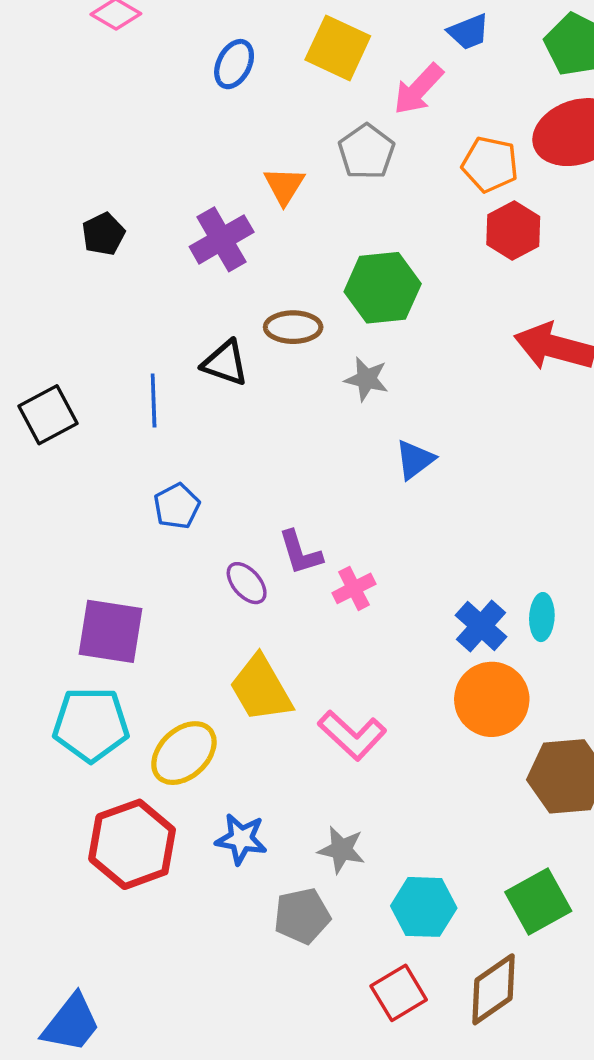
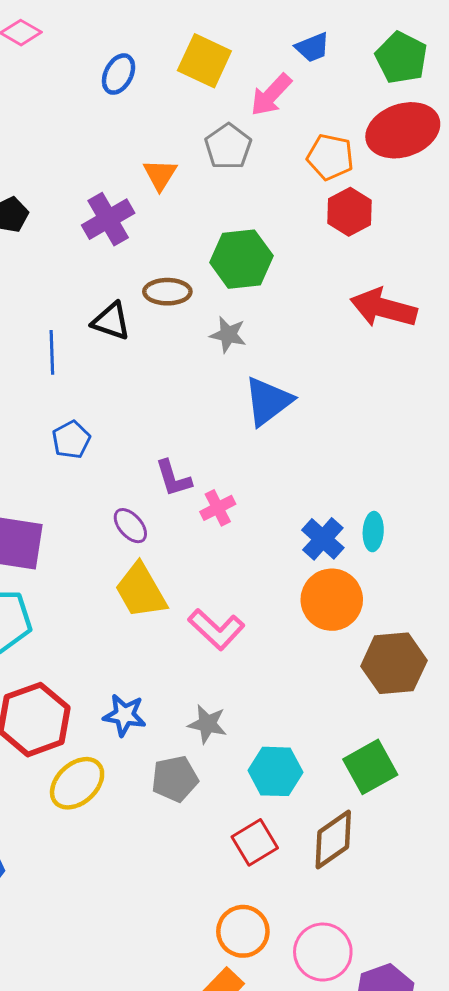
blue triangle: (415, 460) -> (268, 401), size x1.5
purple ellipse: (247, 583) -> (130, 526), moved
yellow ellipse: (184, 753) -> (77, 783), moved

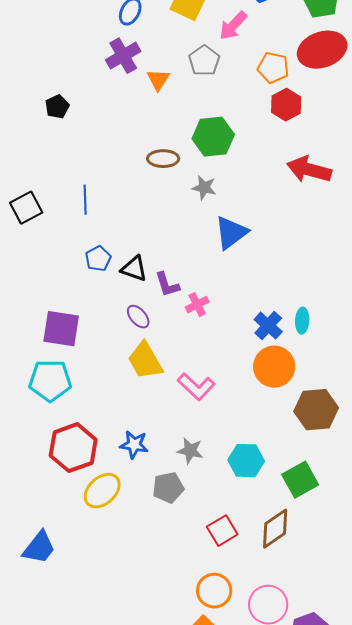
purple cross: (108, 219) -> (123, 56), moved
black triangle: (111, 321) -> (134, 269), moved
cyan hexagon: (275, 771) -> (246, 461), moved

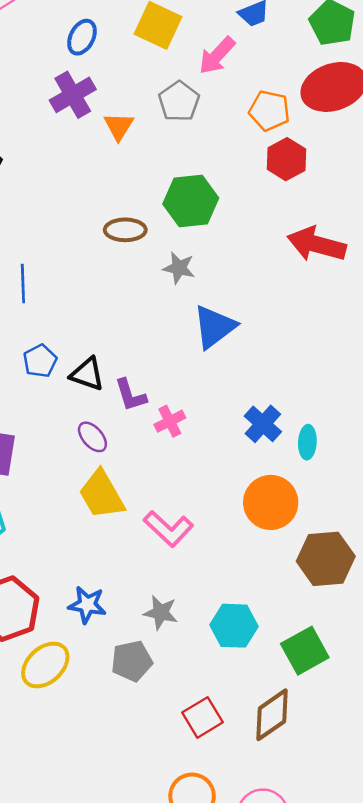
blue cross: (268, 326) -> (263, 424), moved

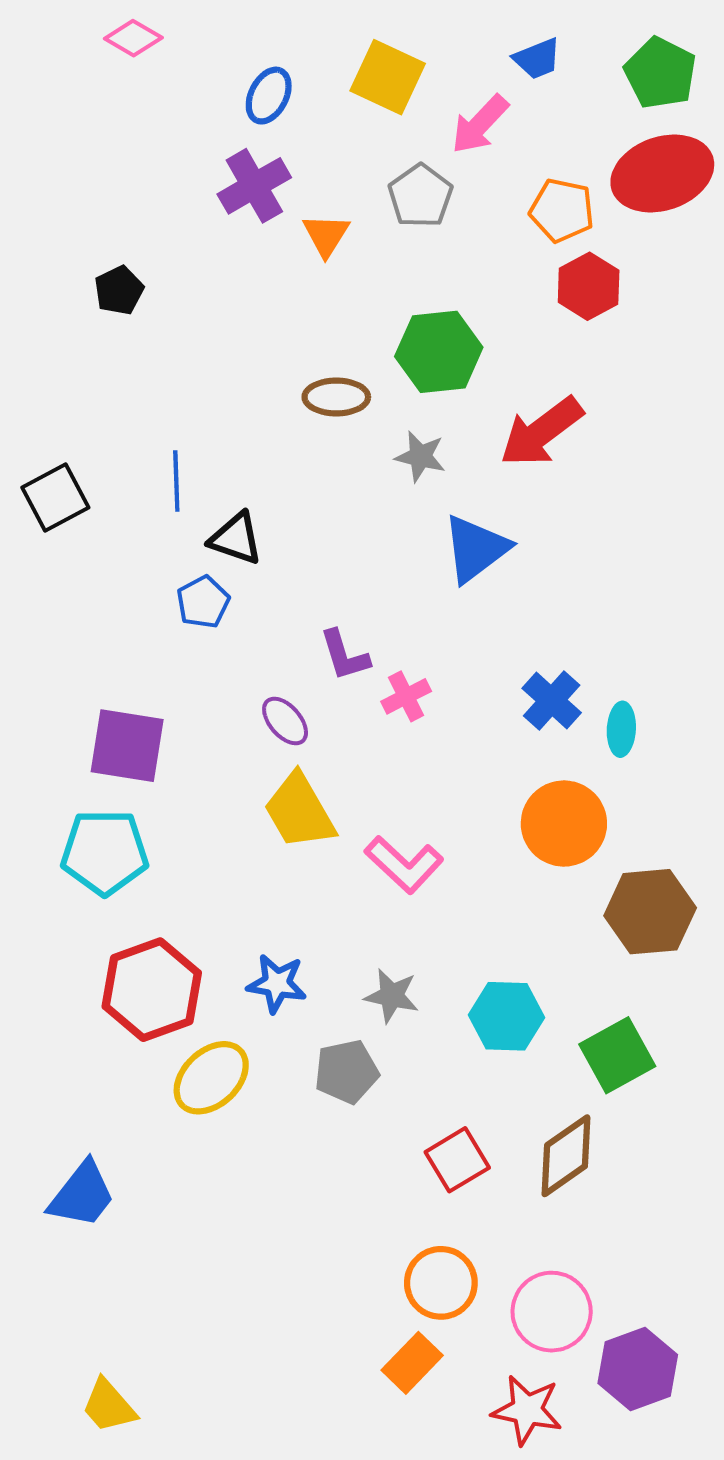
red arrow: (317, 244) -> (541, 432), moved, turned -52
black triangle: (87, 374) -> (236, 538), moved

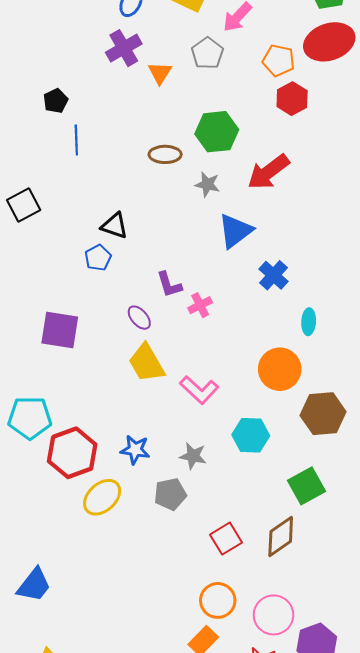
blue line: (176, 481) -> (76, 140), moved
blue cross: (552, 700) -> (273, 275), moved
cyan pentagon: (105, 852) -> (30, 418), moved
cyan hexagon: (507, 1016) -> (251, 435), moved
blue trapezoid: (82, 1195) -> (34, 585), moved

